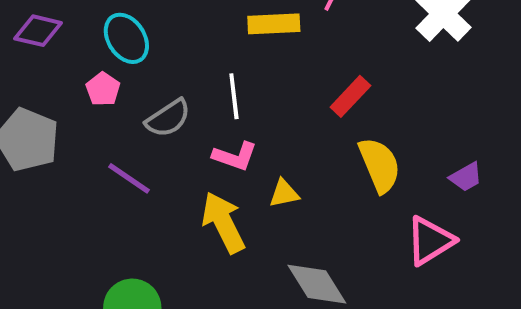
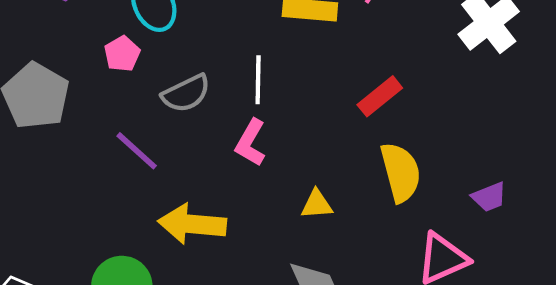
pink L-shape: (235, 156) -> (251, 143), turned 93
yellow triangle: (284, 193) -> (317, 204), moved
yellow arrow: (223, 223) -> (192, 224), moved, turned -66

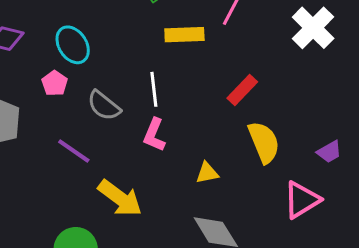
gray semicircle: (186, 93) -> (104, 106), turned 72
yellow arrow: (192, 224) -> (120, 198), turned -141

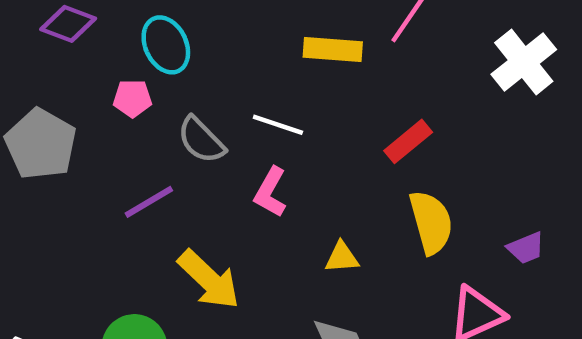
pink pentagon: (55, 83) -> (132, 98), turned 30
white line: (154, 89) -> (278, 125), turned -72
purple line: (74, 151) -> (149, 202), turned -72

